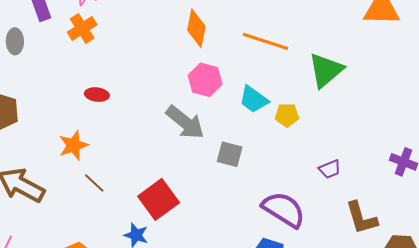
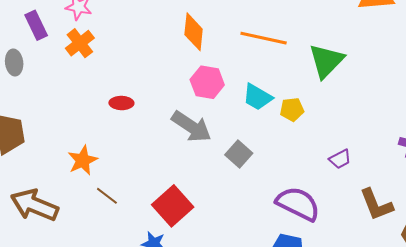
red ellipse: (97, 95) -> (121, 103), moved
gray square: (230, 154) -> (239, 154), turned 32

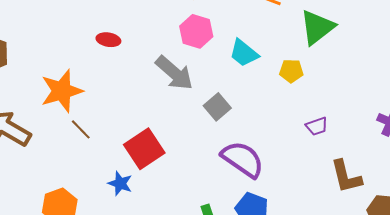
yellow pentagon: (292, 109) -> (291, 71), moved
orange star: (83, 160) -> (62, 91), size x1.4
purple semicircle: (298, 204) -> (243, 159), moved

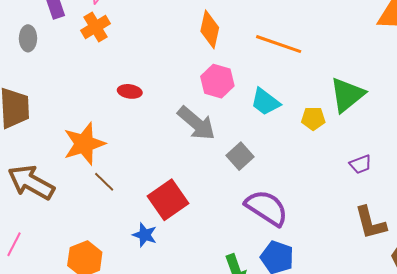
green triangle: (317, 27) -> (347, 95), moved
purple trapezoid: (317, 126) -> (361, 164), moved

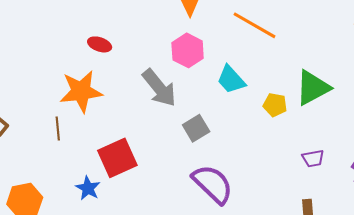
orange star: (84, 144) -> (81, 91), moved
brown line: (104, 182) -> (58, 129), turned 30

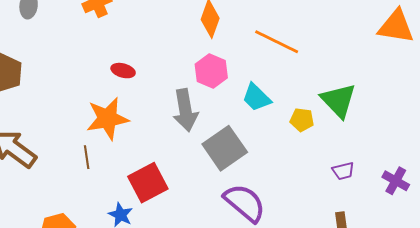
gray arrow: (159, 88) -> (185, 110), turned 33
green triangle: (313, 88) -> (338, 100), turned -42
gray square: (196, 128) -> (225, 148), size x1.6

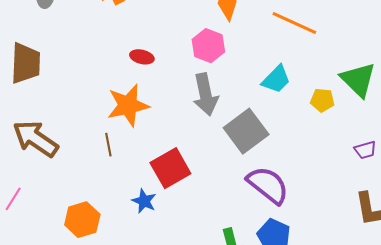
pink hexagon: (211, 71) -> (208, 46), moved
cyan trapezoid: (256, 97) -> (276, 79), turned -88

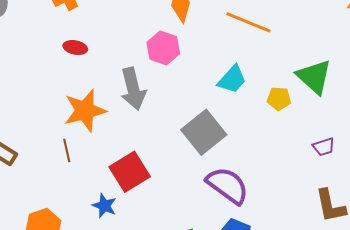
red ellipse: (142, 57) -> (75, 48), moved
gray arrow: (205, 94) -> (133, 89), moved

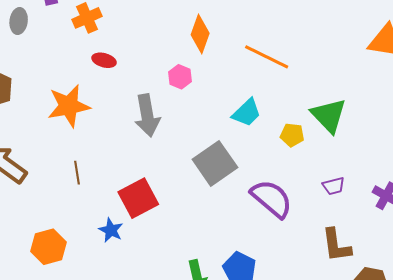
red ellipse: (75, 48) -> (104, 60), moved
pink hexagon: (163, 48) -> (180, 77), size x0.7
orange star: (85, 111) -> (69, 106), moved
purple semicircle: (228, 185) -> (272, 199), moved

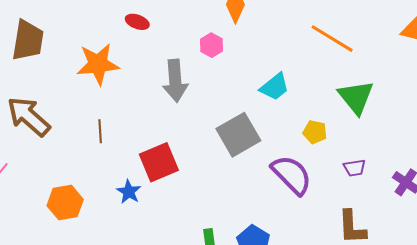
orange line: (267, 57) -> (332, 39), moved
yellow pentagon: (292, 135) -> (315, 132), moved

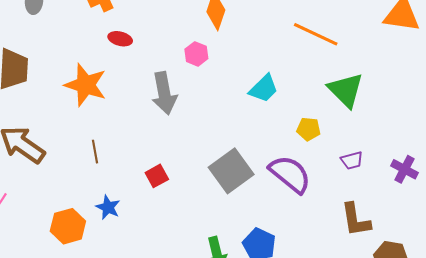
orange star: (98, 64) -> (86, 85), turned 30
gray square: (238, 135) -> (231, 171), moved
red square: (159, 162) -> (157, 176), size x0.6
blue star: (129, 192) -> (108, 207), moved

